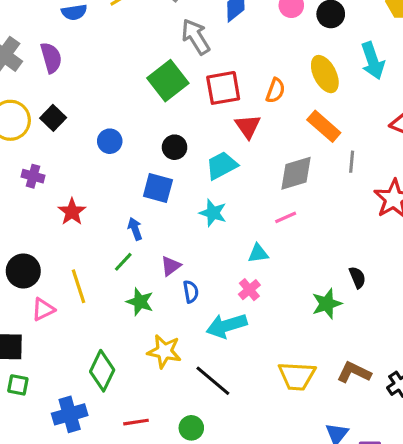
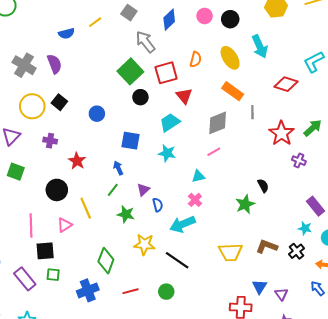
orange semicircle: (275, 91) -> (196, 59), moved
black circle: (175, 147) -> (140, 97), moved
black circle: (23, 271) -> (57, 190), moved

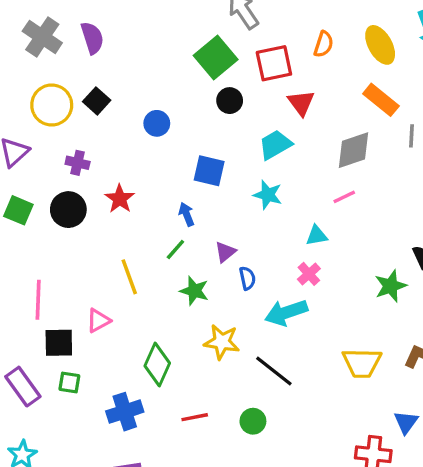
black circle: (57, 190) -> (68, 210), moved
pink triangle: (65, 225) -> (98, 321), moved

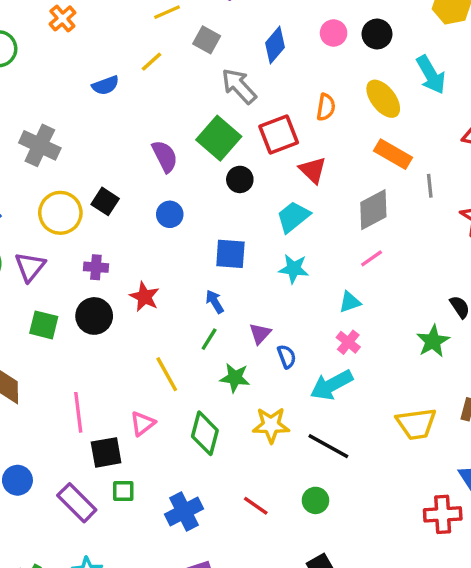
purple semicircle: (92, 38) -> (165, 156), moved
green diamond: (157, 364) -> (205, 433), moved
red line: (195, 417) -> (256, 506), turned 55

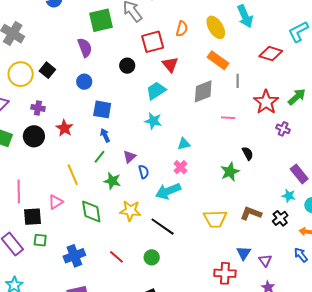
green square: (219, 138) -> (101, 20), moved, turned 30
blue square: (230, 254) -> (102, 109), moved
pink line: (372, 258) -> (228, 118), moved, turned 32
green diamond: (205, 433) -> (91, 211), turned -30

